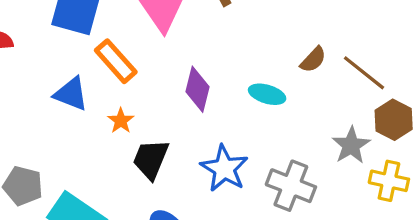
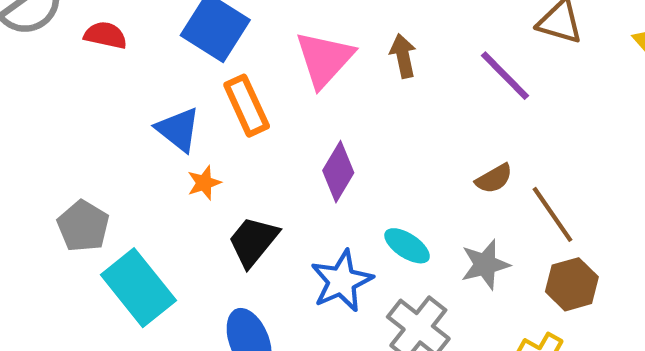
cyan ellipse: (267, 94) -> (407, 246), moved
orange star: (121, 121) -> (204, 183), moved
gray star: (351, 145) -> (485, 265), moved

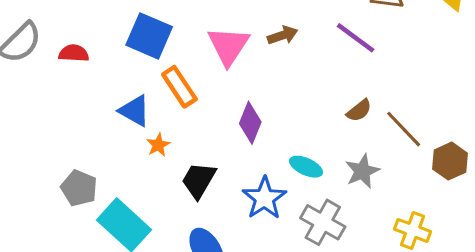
brown arrow: (403, 56) -> (283, 35), turned 92
brown hexagon: (572, 284) -> (450, 161), moved

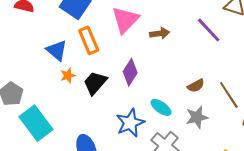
brown arrow: (283, 35) -> (160, 33), moved
brown semicircle: (359, 111) -> (196, 86), moved
black trapezoid: (199, 180) -> (95, 83), moved

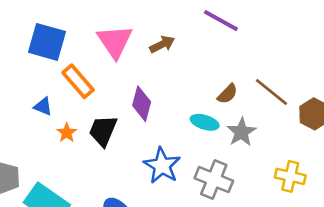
blue triangle: (57, 50) -> (43, 106), size x0.7
cyan ellipse: (161, 107) -> (205, 122), moved

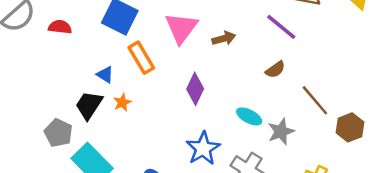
brown semicircle: (227, 94) -> (275, 70), moved
black trapezoid: (103, 131) -> (89, 105), moved

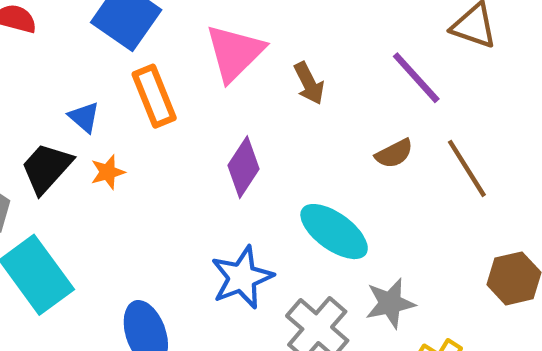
brown arrow: (224, 38) -> (309, 83), turned 70
brown line: (315, 100) -> (467, 168), moved
cyan ellipse: (249, 116) -> (334, 232), size x1.5
gray star: (281, 132) -> (390, 303), moved

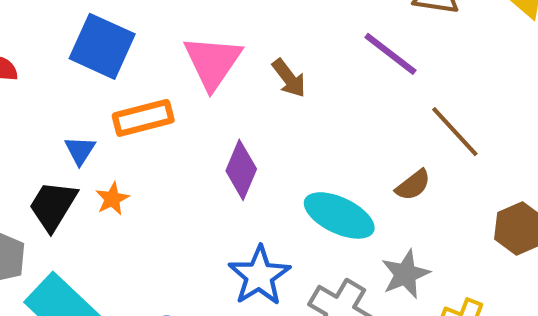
orange rectangle: (154, 96) -> (143, 118), turned -72
blue triangle: (84, 117) -> (80, 150), turned 32
brown semicircle: (394, 154) -> (413, 185), moved

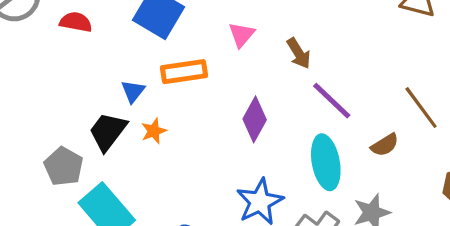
purple line: (390, 54) -> (332, 101), moved
pink triangle: (213, 62) -> (242, 35), size x0.6
cyan ellipse: (339, 215) -> (326, 162), turned 48

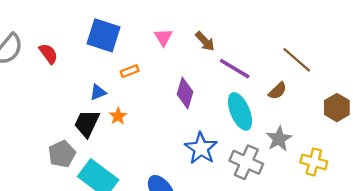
red semicircle: (76, 22) -> (48, 54), turned 55
orange rectangle: (184, 72) -> (130, 71), size x0.6
blue triangle: (133, 91) -> (98, 92), turned 42
gray pentagon: (64, 166) -> (62, 154), turned 30

